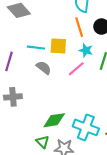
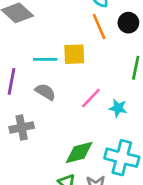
cyan star: (86, 50) -> (118, 108), moved
gray semicircle: (44, 68) -> (45, 92), moved
pink line: (76, 69) -> (91, 98), moved

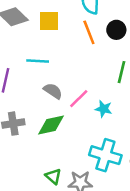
yellow square: (74, 54) -> (49, 21), moved
gray semicircle: (45, 92) -> (53, 91), moved
green diamond: (79, 152) -> (51, 125), moved

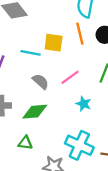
yellow square: (49, 21) -> (54, 43), moved
pink line: (79, 99) -> (70, 77), moved
green triangle: (53, 176) -> (25, 143), moved, turned -42

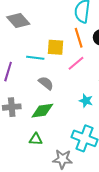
pink line: (70, 77) -> (76, 63), moved

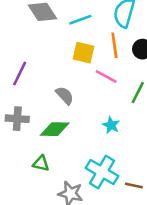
cyan line: (35, 58) -> (80, 20), moved, turned -36
pink line: (76, 63) -> (106, 77), turned 60

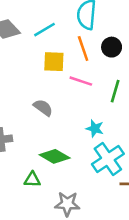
green diamond: (55, 129) -> (55, 156), moved, turned 40
cyan cross: (102, 172) -> (108, 159), moved, turned 36

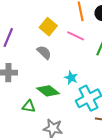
yellow square: (54, 62) -> (48, 27), moved, turned 30
cyan star: (95, 128) -> (71, 78), moved

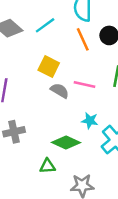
pink line: (76, 36) -> (84, 85), moved
gray semicircle: (44, 52) -> (60, 91), moved

